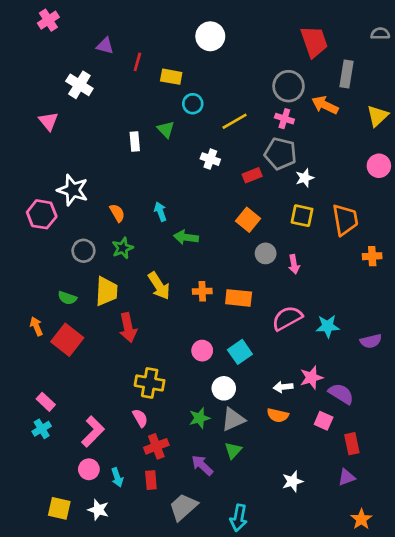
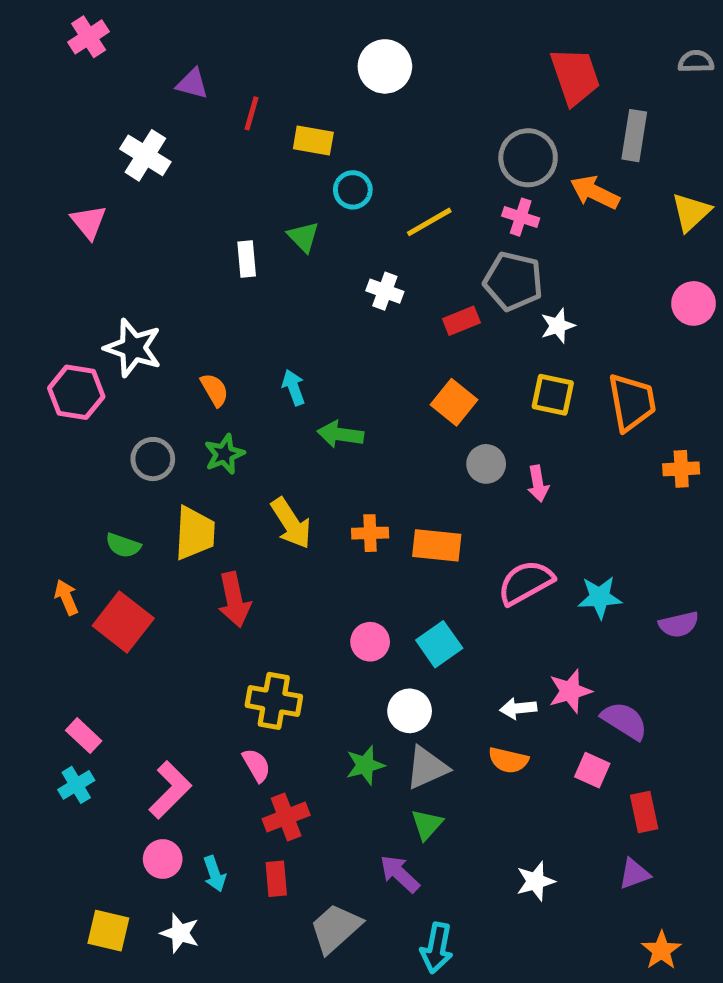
purple arrow: (202, 465) -> (400, 874), moved

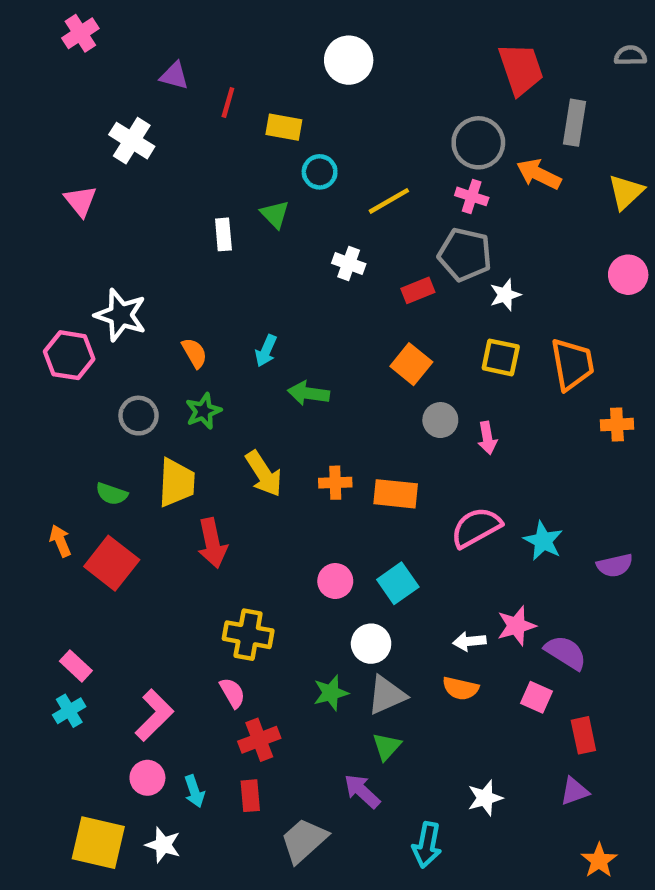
cyan arrow: (294, 387) -> (266, 351), turned -136
cyan star: (600, 597) -> (543, 541), turned 30
yellow square: (108, 931) -> (98, 843), size x1.4
cyan arrow: (437, 948) -> (427, 845), moved

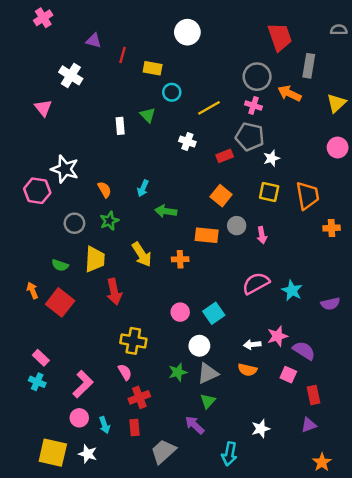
orange rectangle: (396, 494) -> (207, 235), moved
cyan cross: (69, 711) -> (37, 382), turned -35

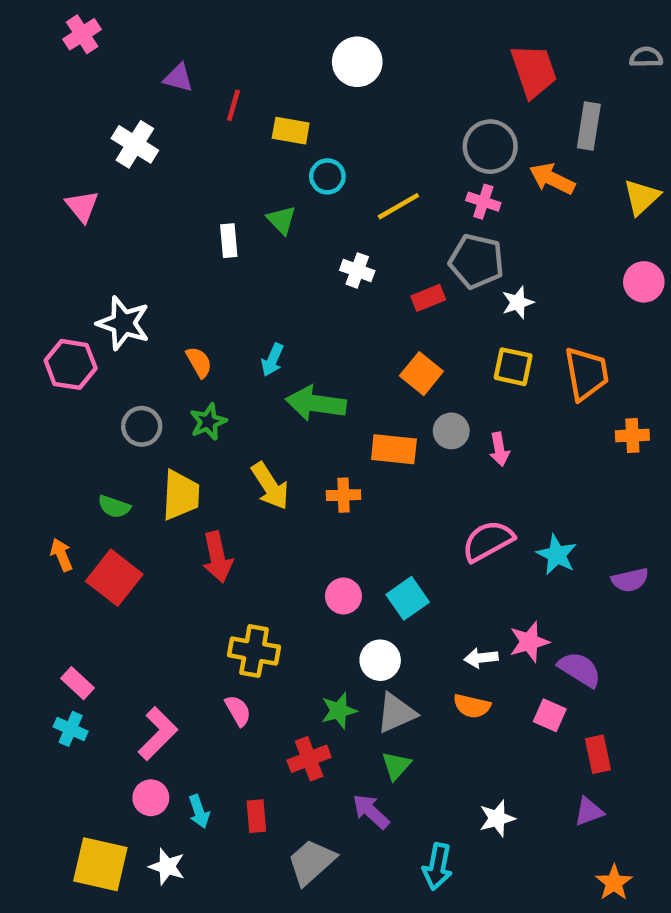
green arrow: (166, 211) -> (316, 403), size x1.4
red cross: (139, 397) -> (309, 759), moved

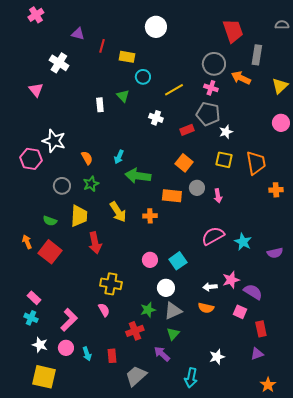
white star: (167, 867) -> (40, 345), moved

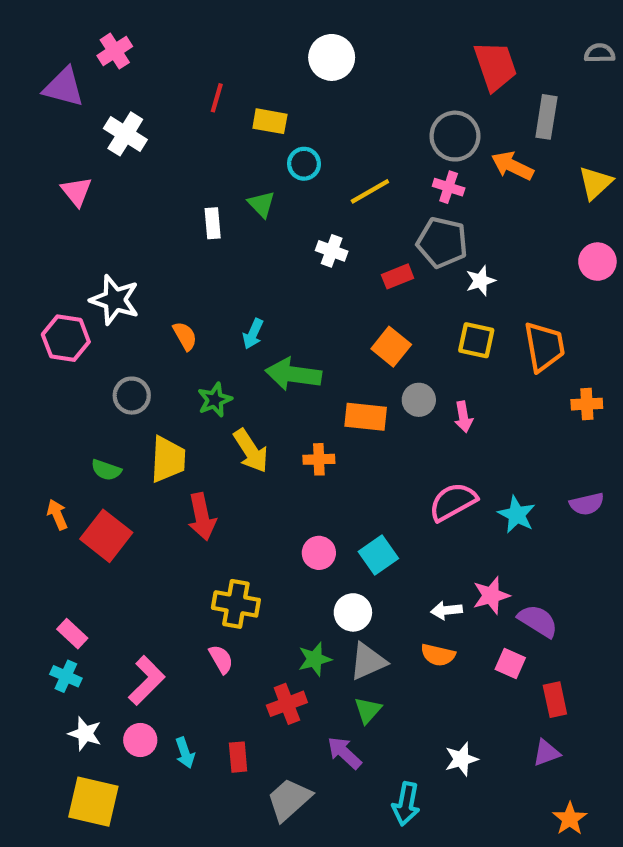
pink cross: (36, 15) -> (115, 51), moved
purple triangle: (78, 34) -> (64, 87), moved, size x1.5
green star: (91, 184) -> (215, 400), moved
purple semicircle: (275, 253) -> (587, 504), moved

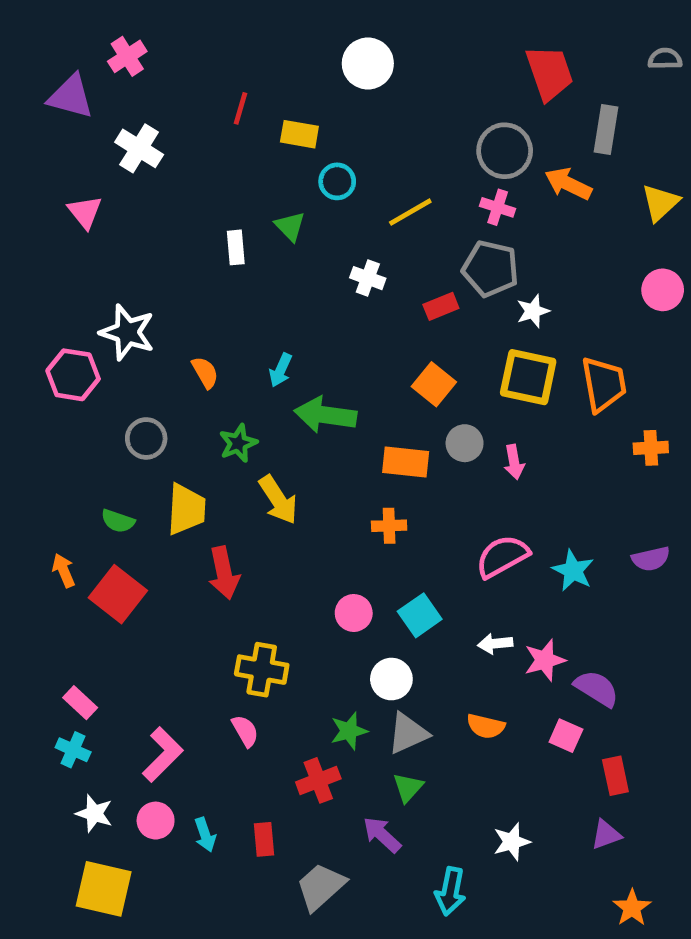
yellow square: (476, 340) -> (528, 377), size x1.4
orange cross: (319, 459) -> (389, 526), moved
white arrow: (446, 610) -> (495, 644), moved

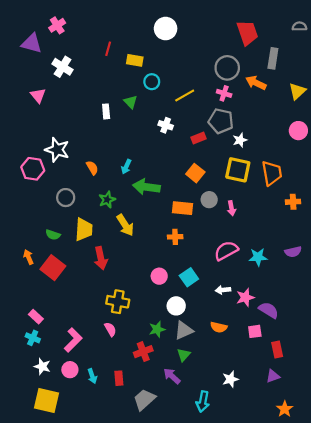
cyan star: (573, 571) -> (258, 257), turned -30
pink square: (566, 736) -> (255, 331), turned -32

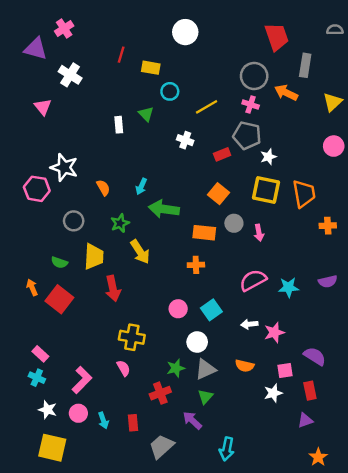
purple semicircle: (269, 310) -> (315, 356), moved
white star: (230, 379) -> (273, 393), moved

